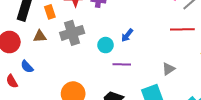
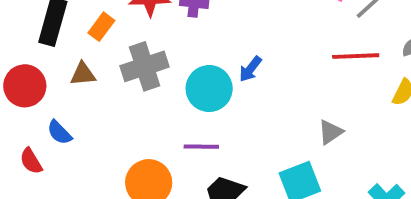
orange rectangle: (50, 12) -> (101, 27), turned 56
cyan circle: (106, 45) -> (209, 89), size x1.5
purple line: (122, 64) -> (201, 147), moved

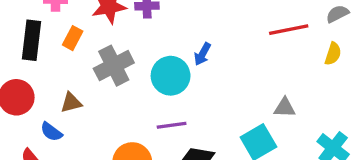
brown triangle: (83, 74) -> (71, 103), moved
gray triangle: (330, 132) -> (285, 108), moved, turned 45

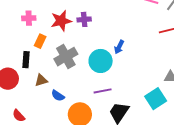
black rectangle: (31, 40) -> (26, 60), moved, size x0.7
blue semicircle: (51, 132) -> (58, 96), moved

